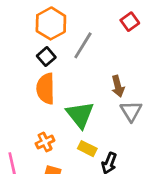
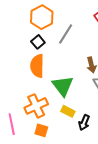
orange cross: (45, 142) -> (36, 106), size x1.6

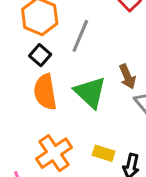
green triangle: (63, 86) -> (90, 92), moved

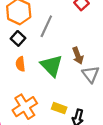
orange semicircle: (45, 92) -> (20, 64), size x0.6

